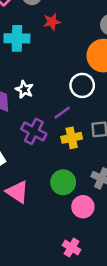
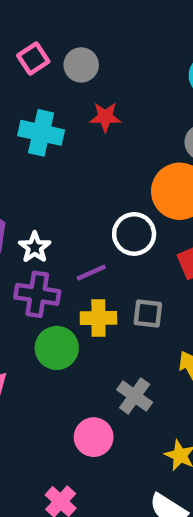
white star: (24, 89) -> (35, 247), moved
purple cross: (34, 131) -> (37, 294), turned -30
green circle: (63, 182) -> (57, 348), moved

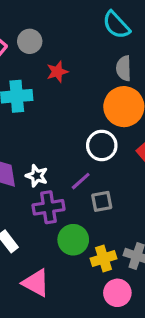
gray square: (148, 313) -> (102, 201), moved
yellow cross: (98, 318) -> (104, 258), moved

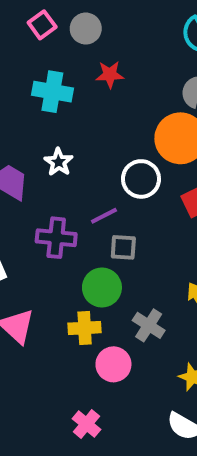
white star: (37, 176) -> (59, 162), moved
green circle: (73, 240) -> (102, 288), moved
yellow cross: (104, 258) -> (85, 328), moved

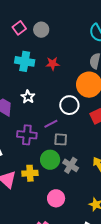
red star: (110, 74) -> (53, 64), moved
gray cross: (149, 325) -> (71, 165), moved
yellow cross: (85, 328) -> (30, 173), moved

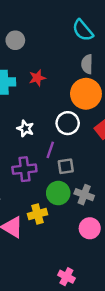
white star: (28, 97) -> (25, 129), moved
purple line: (51, 124) -> (50, 150), turned -32
pink circle: (56, 198) -> (90, 228), moved

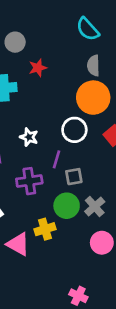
red star: (37, 78) -> (38, 68), moved
gray cross: (84, 195) -> (95, 207), turned 30

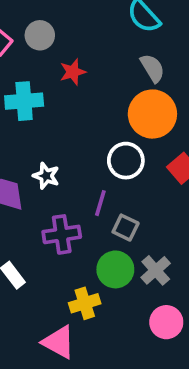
gray semicircle: (93, 66) -> (152, 68), turned 150
white star: (29, 137) -> (46, 176), moved
gray square: (74, 177) -> (126, 228), turned 36
pink triangle: (18, 244) -> (59, 342), moved

